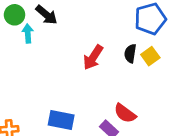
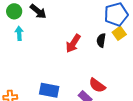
cyan arrow: (28, 33) -> (19, 33), moved
yellow square: (150, 56) -> (119, 33), moved

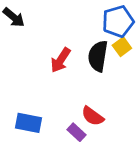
black semicircle: (101, 40) -> (98, 56), size x1.6

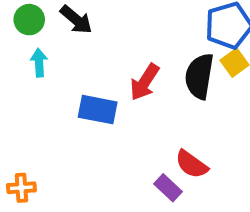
blue rectangle: (28, 123) -> (98, 110), moved

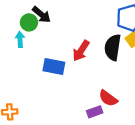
green circle: (29, 20) -> (29, 22), moved
purple rectangle: (168, 188) -> (95, 112), turned -63

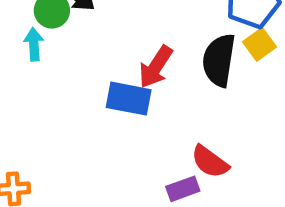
blue rectangle: (54, 67) -> (129, 99), moved

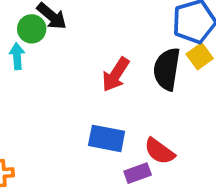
blue rectangle: (129, 99) -> (107, 138), moved

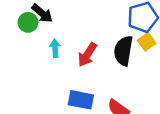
cyan arrow: (17, 56) -> (55, 48), moved

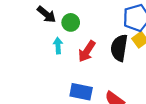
green circle: (28, 22) -> (71, 22), moved

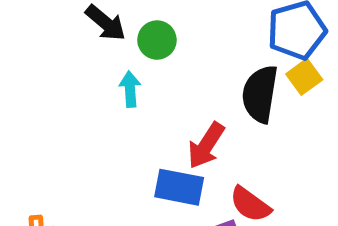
red arrow: (87, 51) -> (206, 145), moved

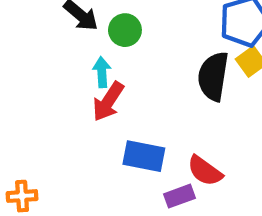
red arrow: (206, 145) -> (108, 102), moved

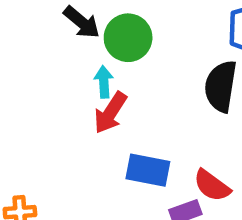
green circle: (125, 30) -> (128, 38), size x1.4

